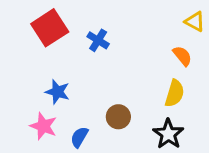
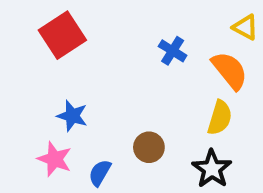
blue cross: (98, 40) -> (173, 51), moved
orange semicircle: (182, 56) -> (230, 71), size x1.5

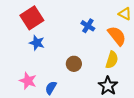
blue star: (72, 116) -> (37, 43), moved
brown circle: (149, 147) -> (74, 64), moved

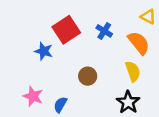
red square: (32, 18) -> (66, 30), moved
yellow semicircle: (112, 60) -> (133, 71), turned -36

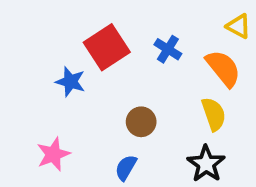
pink star: (33, 96) -> (53, 154), turned 30
blue semicircle: (60, 105) -> (126, 168), moved

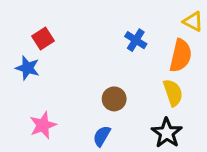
red square: (107, 47) -> (43, 39), moved, size x0.6
orange semicircle: (223, 68) -> (181, 56), turned 52
blue star: (70, 82) -> (27, 68), moved

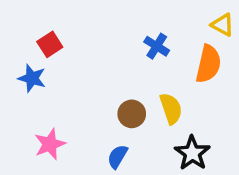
yellow semicircle: (173, 93) -> (171, 109), moved

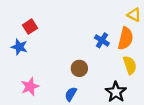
blue cross: (157, 46) -> (102, 40), moved
yellow semicircle: (171, 109) -> (130, 65), moved

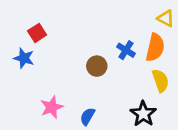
brown circle: (79, 68) -> (97, 66), moved
pink star: (30, 87) -> (52, 107), moved

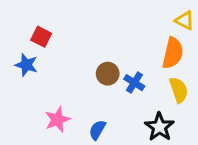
red square: (37, 33) -> (41, 37), turned -30
blue cross: (126, 50) -> (134, 83), moved

